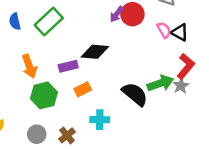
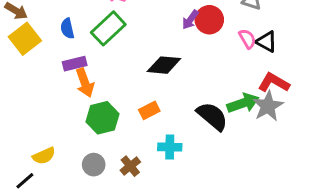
purple rectangle: (68, 66) -> (75, 64), moved
red L-shape: (186, 66) -> (274, 83), turned -100
gray star: (181, 86) -> (268, 106), size x1.5

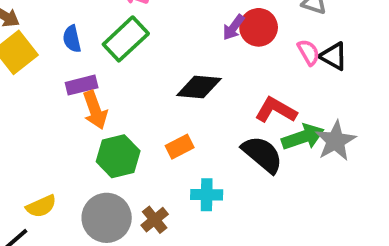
red L-shape: (274, 83) -> (276, 110), moved
gray circle: (94, 165) -> (107, 218), size x1.6

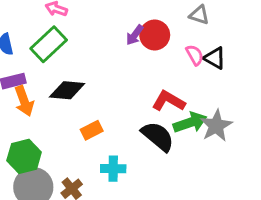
black diamond: (199, 87) -> (67, 90), moved
green hexagon: (118, 156) -> (24, 156), moved

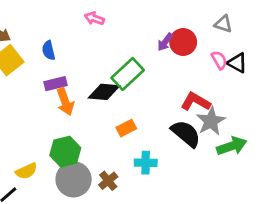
green rectangle: (49, 44) -> (128, 74), moved
green arrow: (190, 123) -> (232, 146), moved
gray star: (216, 126) -> (211, 121), moved

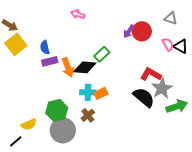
blue semicircle: (49, 50) -> (45, 47), moved
green rectangle: (128, 74) -> (102, 54), size x0.7
orange arrow: (65, 102) -> (68, 67), moved
cyan cross: (146, 163) -> (88, 92), moved
brown cross: (108, 181) -> (88, 115), moved

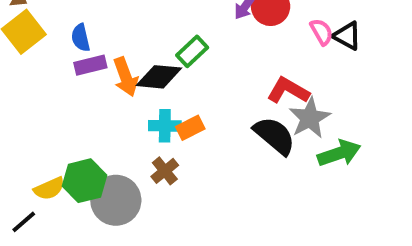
green hexagon: (57, 110) -> (84, 181), moved

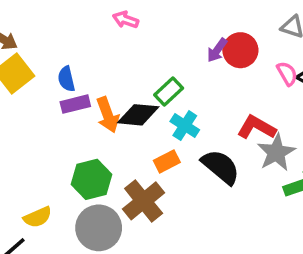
cyan cross: (165, 126) -> (185, 126), moved, turned 32
black semicircle: (274, 136) -> (221, 167), moved
brown cross: (165, 171) -> (144, 201), size x1.6
green hexagon: (84, 181) -> (91, 179), moved

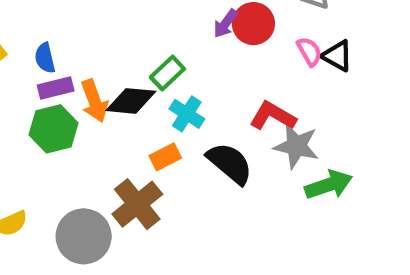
gray star: (276, 152) -> (296, 146), turned -30
green hexagon: (91, 179) -> (54, 129), moved

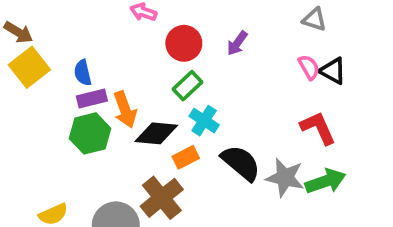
red circle: (253, 24) -> (184, 43), moved
black diamond: (131, 101) -> (156, 133), moved
red L-shape: (273, 116) -> (318, 128), moved, turned 36
gray star: (296, 146) -> (285, 178), moved

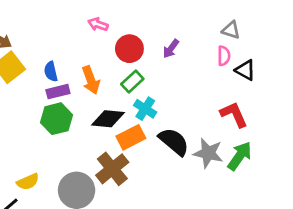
pink semicircle: (309, 67) -> (224, 56), moved, turned 30
orange arrow: (125, 110) -> (91, 80), moved
orange rectangle: (186, 157) -> (131, 137), size x1.4
green arrow: (325, 181) -> (240, 156), turned -36

